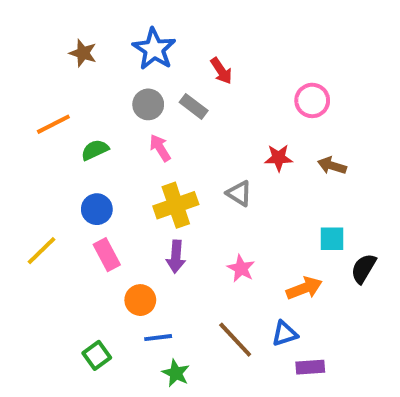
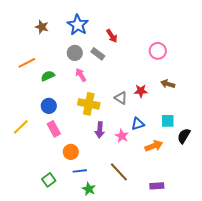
red star: (279, 158) -> (141, 91), moved
yellow cross: (176, 205) -> (89, 104), turned 30
purple arrow: (176, 257) -> (100, 130), moved
blue triangle: (285, 334) -> (138, 124), moved

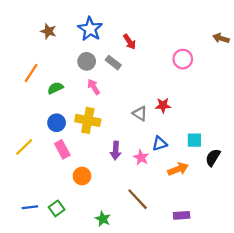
orange line: (27, 63) -> (31, 73), turned -30
brown arrow: (168, 84) -> (221, 38), moved
yellow cross: (89, 104) -> (88, 120), moved
blue line: (80, 171) -> (30, 207), moved

